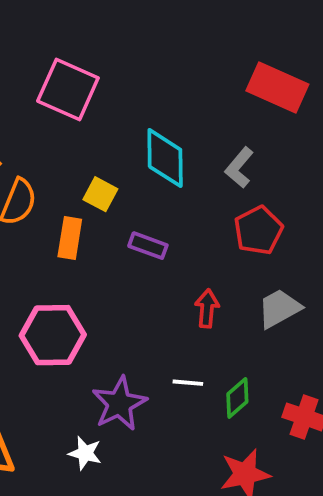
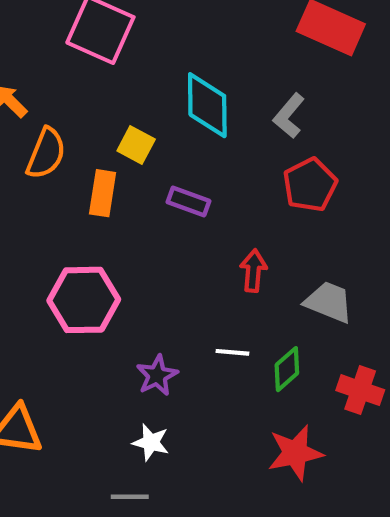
gray trapezoid: (279, 308) -> (329, 302), moved, turned 51
purple star: (119, 404) -> (157, 375), size x0.7
white star: (85, 453) -> (151, 442), moved

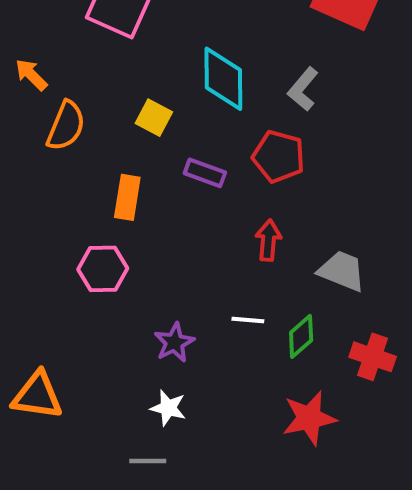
red pentagon: (310, 185) -> (279, 156), moved, turned -30
orange rectangle: (103, 193) -> (127, 197), moved
pink hexagon: (84, 300) -> (103, 269), size x0.7

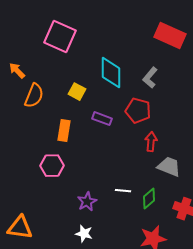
red arrow: (268, 240) -> (151, 142), moved

